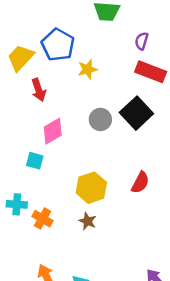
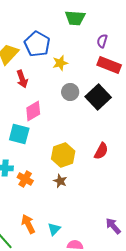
gray circle: (100, 119) -> (70, 92), moved
cyan square: (35, 161) -> (19, 134), size x1.5

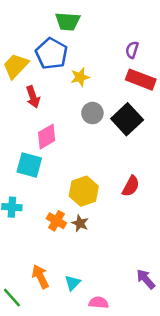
green trapezoid: (75, 18) -> (68, 21), moved
orange cross: (25, 179) -> (56, 221), moved

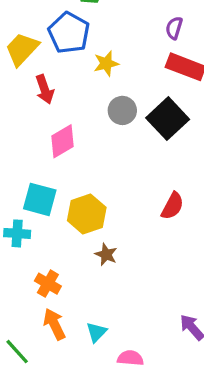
cyan square: (29, 165) -> (40, 199), moved
yellow hexagon: (84, 191) -> (87, 214), moved
orange cross: (56, 221) -> (48, 284), moved

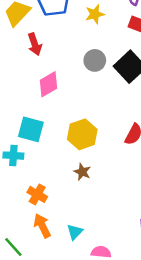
yellow star: (106, 64) -> (95, 14), moved
yellow hexagon: (87, 214) -> (82, 134), moved

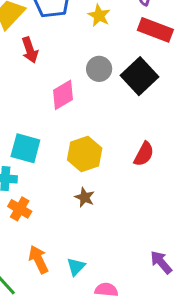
yellow star: (95, 14) -> (99, 15), turned -30
pink diamond: (48, 84) -> (63, 95), moved
orange cross: (37, 194) -> (20, 209), moved

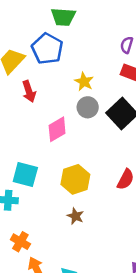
yellow star: (99, 15) -> (84, 82), moved
orange cross: (20, 209) -> (20, 242), moved

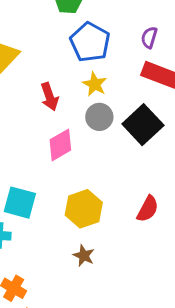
blue pentagon: (47, 49) -> (90, 42), moved
red arrow: (29, 91) -> (49, 97), moved

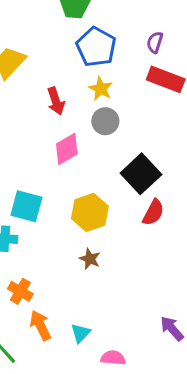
black square: (143, 125) -> (141, 174), moved

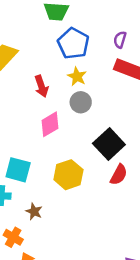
brown star: (90, 259) -> (34, 211), moved

